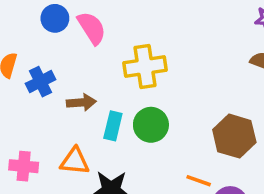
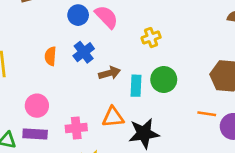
yellow cross: (145, 66) -> (151, 38), size x0.6
blue cross: (40, 82) -> (84, 52), moved

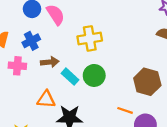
yellow cross: (151, 38) -> (90, 38), size x1.5
cyan rectangle: (136, 86) -> (70, 77), turned -60
pink cross: (76, 128) -> (17, 66), moved

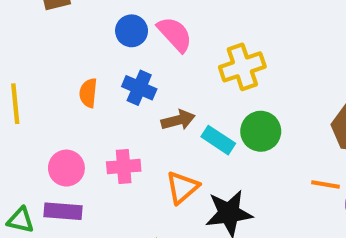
blue cross: (31, 41) -> (139, 88), turned -30
pink cross: (17, 66) -> (124, 167), moved
orange triangle: (46, 99) -> (182, 187), turned -36

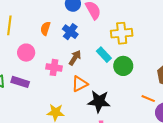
brown arrow: (178, 120) -> (75, 58), moved, turned -56
cyan rectangle: (218, 140) -> (104, 55), moved
pink circle: (66, 168) -> (26, 53), moved

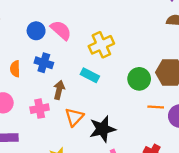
green circle: (123, 66) -> (139, 79), moved

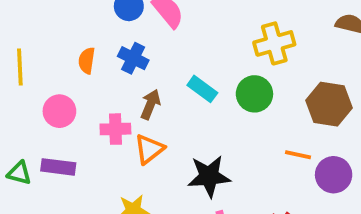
yellow cross: (101, 45) -> (274, 43), moved
green circle: (139, 79) -> (254, 94), moved
orange triangle: (74, 117) -> (149, 149), moved

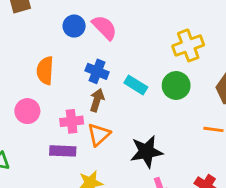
blue cross: (133, 58) -> (97, 71), moved
orange semicircle: (87, 61) -> (45, 71), size x1.4
purple rectangle: (58, 167) -> (63, 151), moved

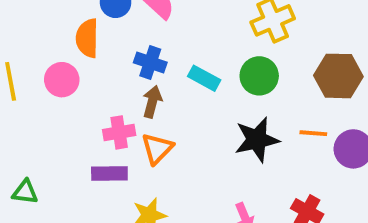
orange semicircle: (45, 71) -> (87, 38), moved
pink circle: (27, 111) -> (62, 80), moved
black star: (146, 152) -> (257, 140), moved

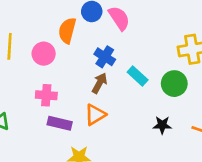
pink cross: (119, 132) -> (46, 95), moved
black star: (257, 140) -> (162, 125), size x0.6

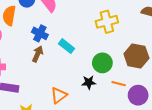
green circle: (174, 84) -> (102, 63), moved
orange triangle: (95, 115) -> (59, 95), moved

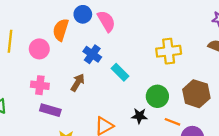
brown arrow: (38, 54) -> (78, 82), moved

